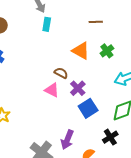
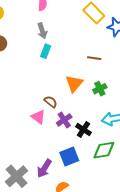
orange triangle: (81, 51) -> (74, 84), turned 30
blue square: (88, 108) -> (69, 156), moved
black cross: (110, 137) -> (83, 129), moved, turned -35

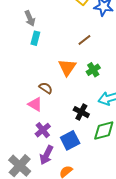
brown line: (94, 58) -> (84, 40), turned -40
purple cross: (64, 120) -> (43, 130), moved

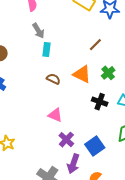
orange triangle: (67, 67) -> (82, 74), turned -30
brown semicircle: (46, 88) -> (53, 79), moved
black cross: (81, 112) -> (100, 102), moved

